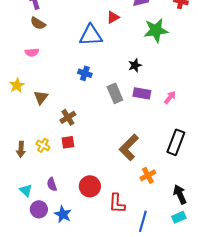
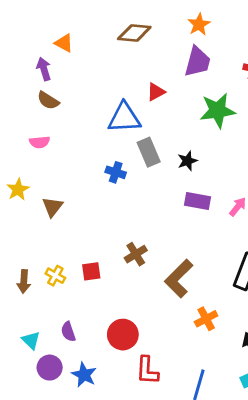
gray rectangle: (115, 93) -> (149, 152), moved
brown cross: (68, 117) -> (136, 254), moved
red L-shape: (117, 203) -> (147, 370), moved

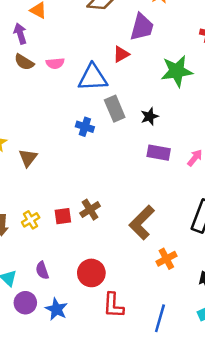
purple trapezoid: (197, 62) -> (142, 27), moved
pink semicircle: (40, 142) -> (55, 63), moved
brown cross: (136, 254) -> (90, 210), moved
yellow cross: (55, 276) -> (31, 220), turned 30

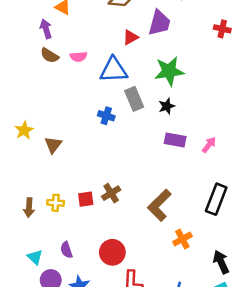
red triangle: (121, 54) -> (130, 37), moved
green star: (177, 71) -> (169, 71), moved
yellow cross: (31, 220) -> (56, 203), turned 35

